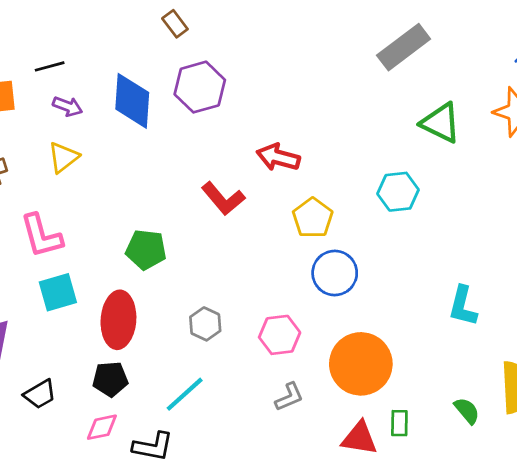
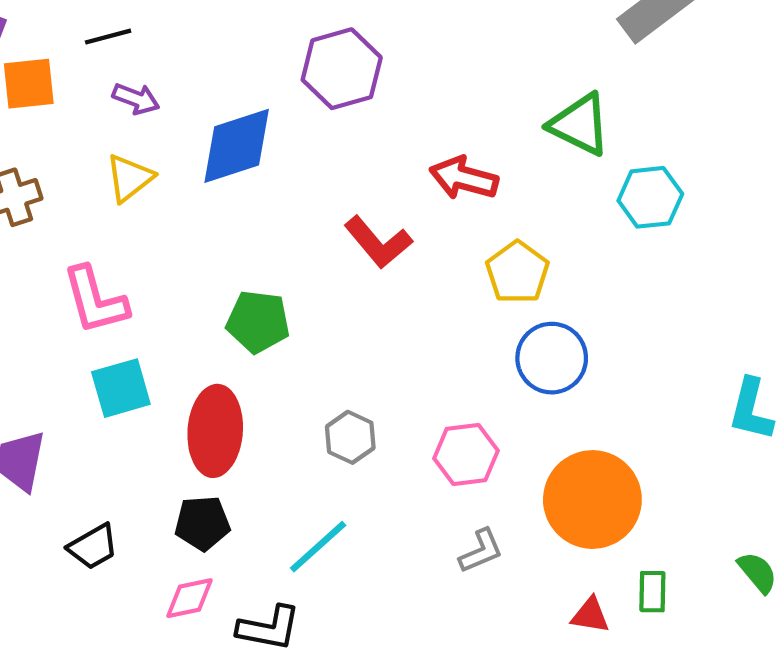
blue diamond: (132, 101) -> (237, 146), moved, turned 68
green triangle: (441, 123) -> (580, 124), moved
cyan hexagon: (398, 192) -> (650, 197), moved
red triangle: (359, 438) -> (590, 615), size x0.7

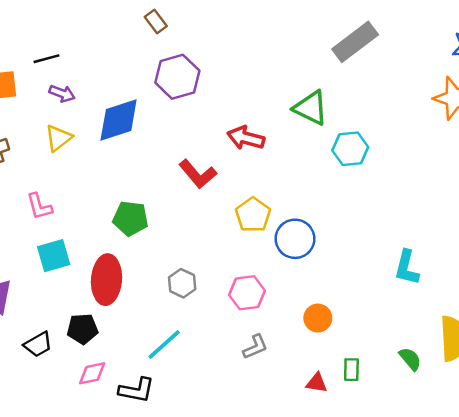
yellow pentagon: (517, 272) -> (253, 215), moved
pink L-shape: (95, 300) -> (39, 206), size x0.7
orange circle: (592, 500) -> (318, 318), size x0.5
black pentagon: (202, 523) -> (82, 329), moved

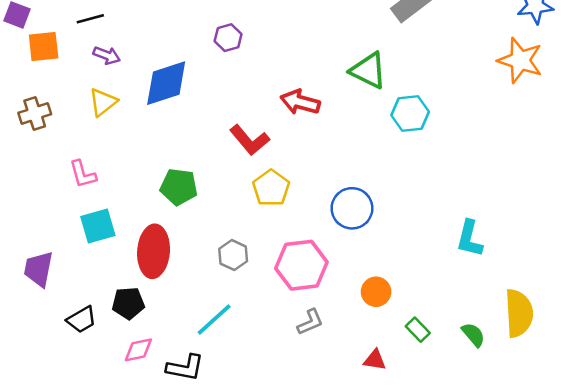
purple hexagon: (177, 77) -> (228, 38), size x0.6
yellow pentagon: (253, 215) -> (271, 188), moved
pink hexagon: (247, 293) -> (301, 265), size x1.4
green rectangle: (351, 370) -> (418, 330), moved, turned -45

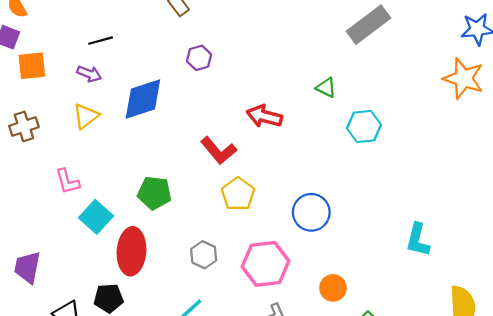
black line: (90, 19) -> (101, 41), moved
green triangle: (368, 71) -> (326, 88), size x0.6
cyan square: (98, 226) -> (96, 217), moved, turned -32

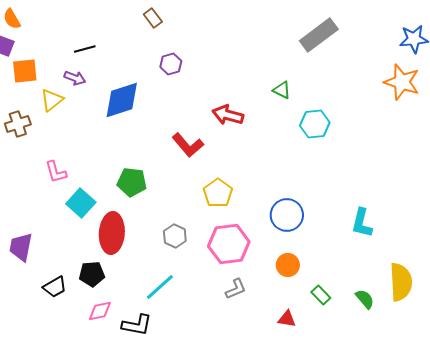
yellow triangle: (86, 116) -> (52, 100), moved
yellow pentagon: (238, 194) -> (218, 193), moved
blue circle: (311, 212) -> (287, 215), moved

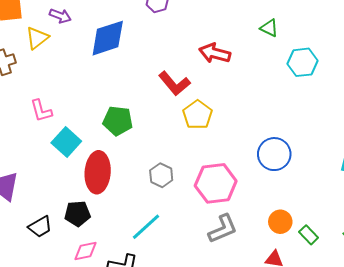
yellow pentagon: (218, 193) -> (198, 115), moved
orange circle: (288, 265) -> (280, 222), moved
gray L-shape: (236, 289) -> (223, 229), size x1.4

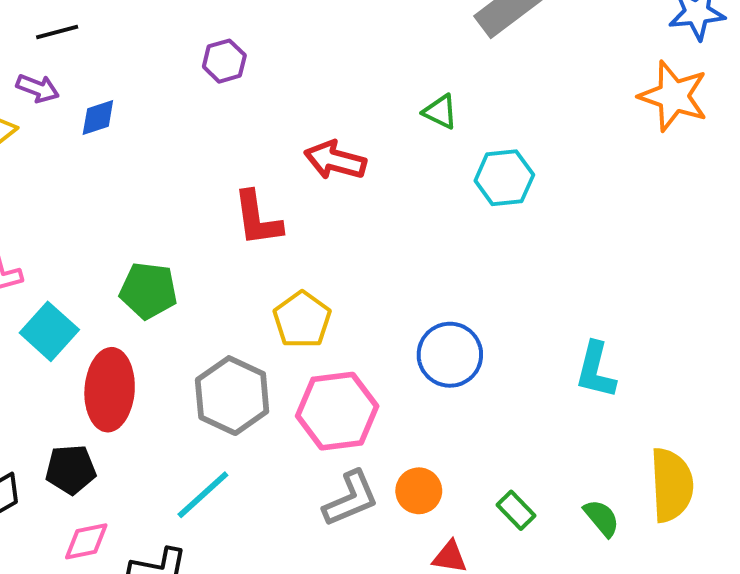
blue diamond: (108, 38) -> (98, 117), moved, size x0.5
red L-shape: (174, 83) -> (257, 219), turned 32
yellow pentagon: (198, 115) -> (302, 320), moved
gray hexagon: (161, 175) -> (232, 396), size x1.6
orange circle: (280, 222) -> (419, 491), moved

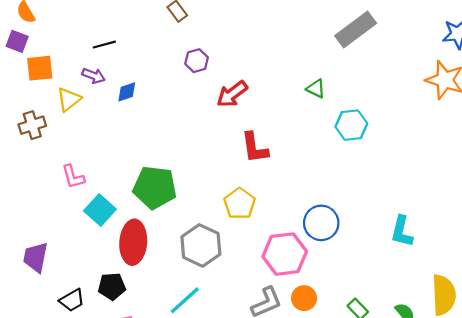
red arrow: (335, 160) -> (232, 94), moved, turned -52
red L-shape: (257, 219) -> (255, 148), moved
green pentagon: (148, 291) -> (155, 187), size x1.4
pink hexagon: (337, 411) -> (285, 254), moved

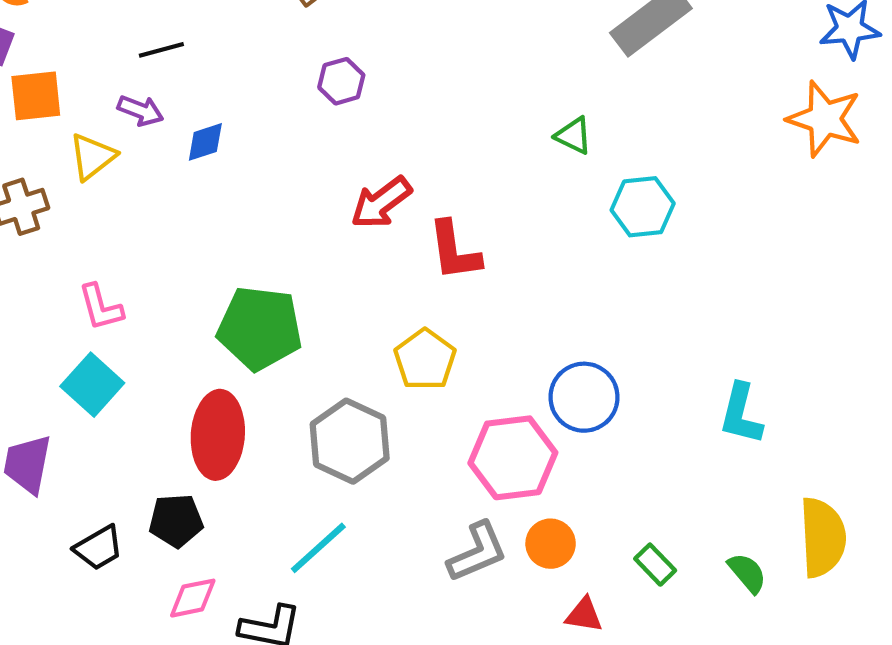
red arrow: (232, 94) -> (381, 203), moved
cyan square: (100, 210) -> (92, 385), moved

